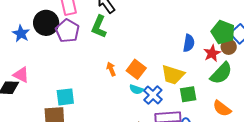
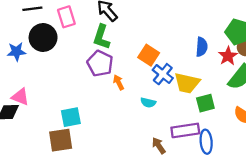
purple pentagon: (67, 31) -> (100, 63), moved
blue star: (21, 34) -> (16, 52), turned -30
orange square: (136, 69) -> (149, 55), moved
blue cross: (153, 95) -> (163, 74), moved

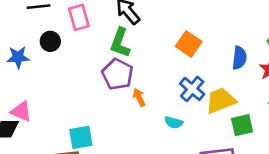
black circle: (43, 38) -> (50, 41), size x0.6
orange square: (149, 55) -> (189, 44), moved
yellow trapezoid: (187, 83) -> (221, 101), turned 144

